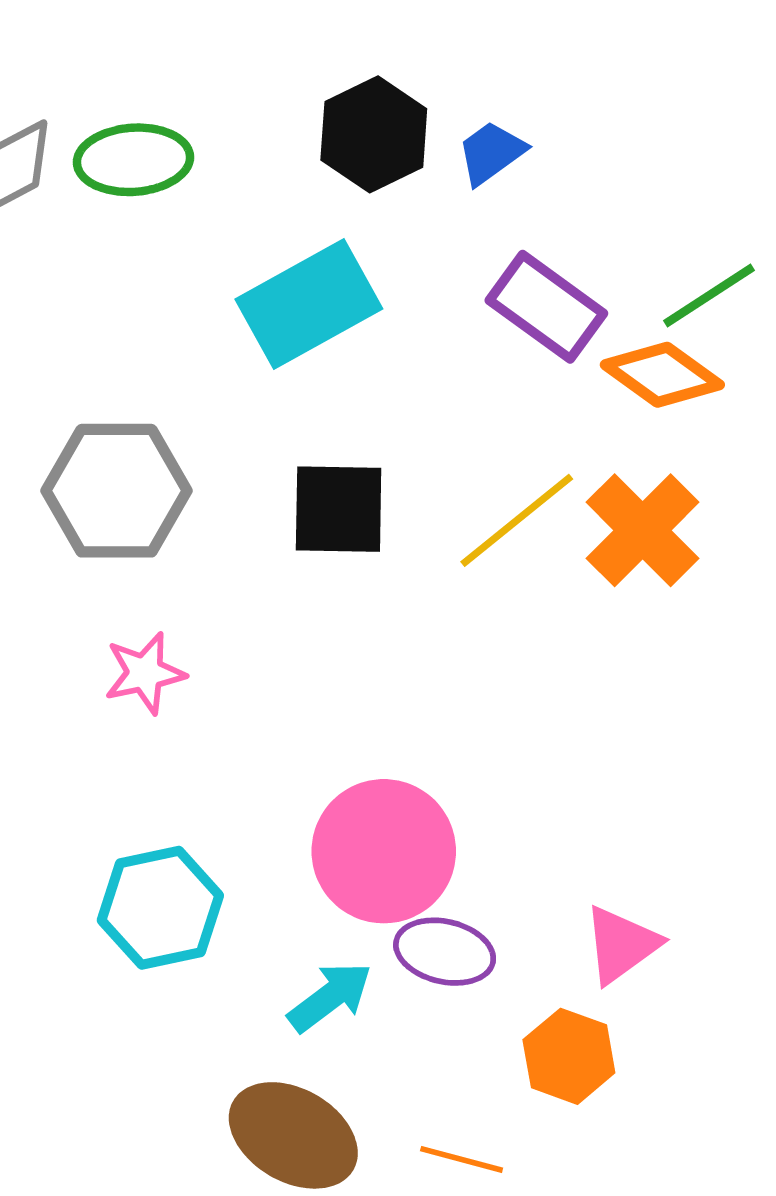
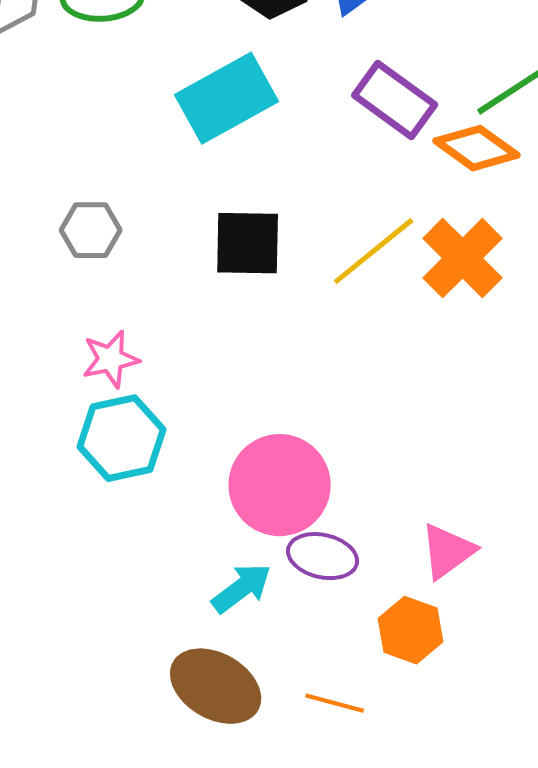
gray hexagon: (117, 491) -> (91, 230), size x0.6
cyan hexagon: (160, 908) -> (122, 438), moved

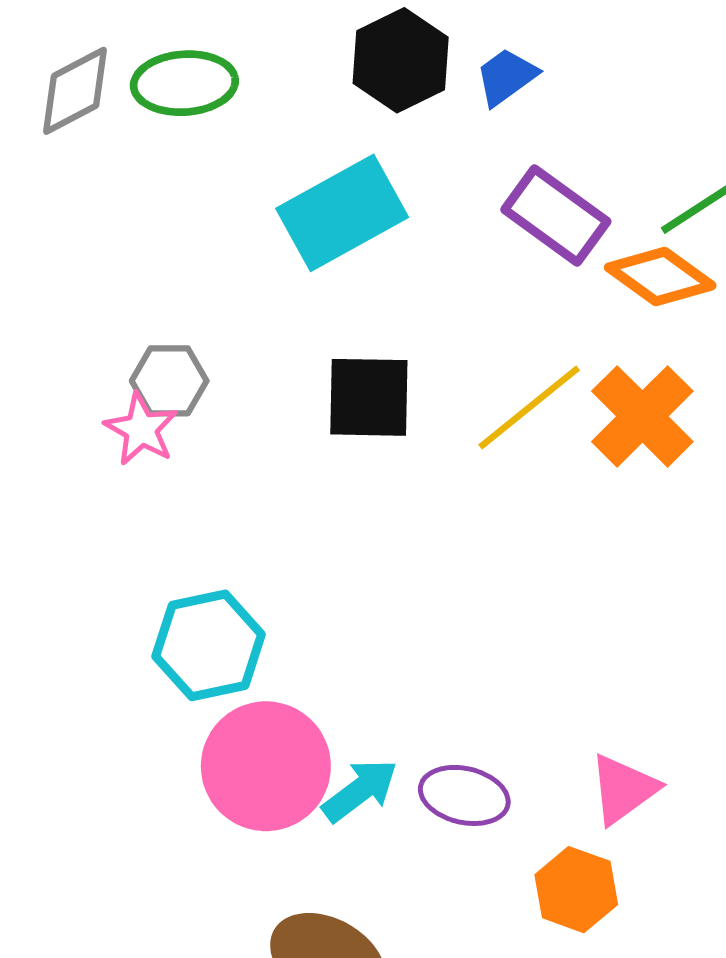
pink star: (111, 359) -> (141, 429), moved, turned -30
pink circle: (280, 485) -> (266, 766), moved
cyan arrow: (242, 588) -> (360, 790), moved

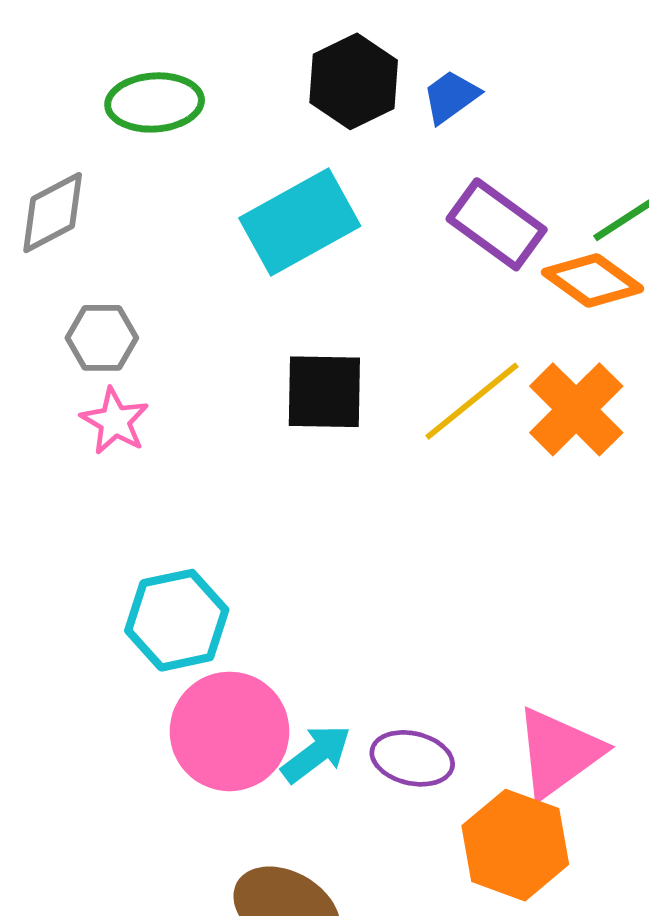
gray diamond: (75, 91) -> (53, 213), moved
gray hexagon: (169, 381) -> (102, 338), moved
pink triangle: (623, 789) -> (559, 753), size x1.4
orange hexagon: (576, 890) -> (515, 845), size x1.4

